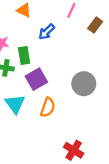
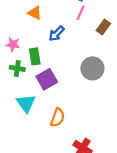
gray circle: (84, 84) -> (92, 68), moved
orange semicircle: (48, 107) -> (58, 117), moved

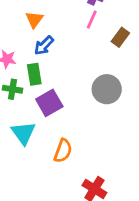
orange triangle: (35, 13) -> (34, 20), turned 40
blue arrow: (56, 34) -> (44, 45), moved

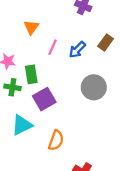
pink line: (92, 20) -> (53, 47), moved
blue arrow: (44, 45) -> (77, 50), moved
cyan triangle: (23, 133) -> (22, 125), turned 40

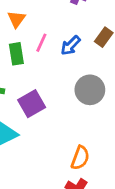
green rectangle: (31, 74) -> (16, 54), moved
orange semicircle: (56, 140) -> (80, 158), moved

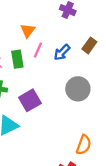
orange triangle: (16, 19) -> (28, 31), moved
orange semicircle: (80, 158) -> (84, 145), moved

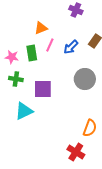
orange triangle: (28, 31) -> (41, 28), turned 32
purple square: (30, 100) -> (43, 89), turned 30

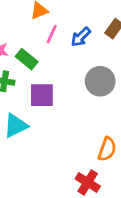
green rectangle: (32, 53) -> (27, 59), moved, turned -42

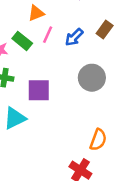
green rectangle: (27, 59) -> (22, 41), moved

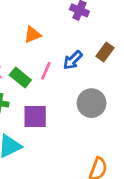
pink line: (48, 35) -> (46, 71), moved
green rectangle: (22, 41) -> (20, 78), moved

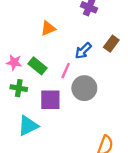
pink line: (46, 71) -> (66, 71), moved
gray circle: (92, 103) -> (84, 88), moved

